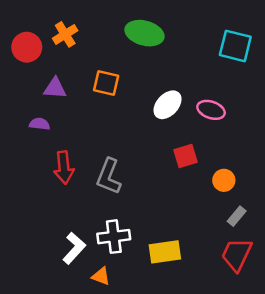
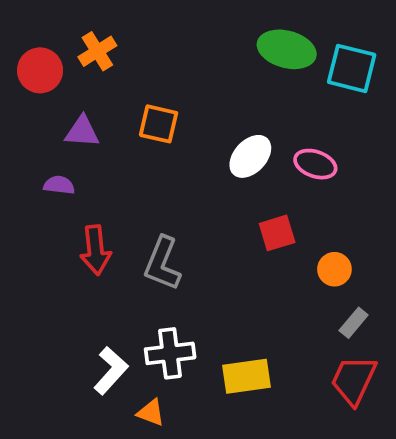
green ellipse: (144, 33) -> (287, 49), moved

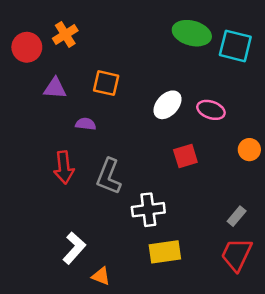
purple semicircle: (59, 185) -> (86, 124), moved
orange circle: (334, 269) -> (249, 150), moved
white cross: (170, 353) -> (148, 210), moved

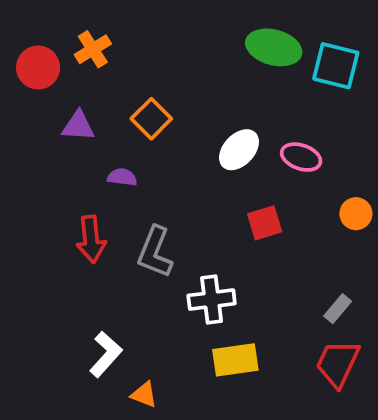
orange square: (106, 83) -> (151, 119), turned 32

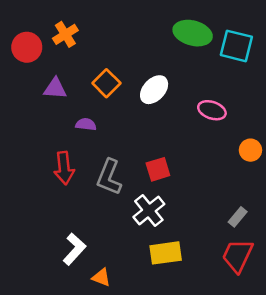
white ellipse: (239, 150) -> (154, 90), moved
red square: (265, 223) -> (158, 169), moved
white cross: (212, 300) -> (149, 210), turned -32

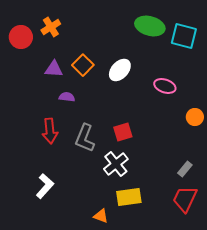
purple triangle: (55, 88) -> (54, 69), moved
white L-shape: (74, 249) -> (45, 186), moved
orange triangle: (101, 277) -> (101, 216), moved

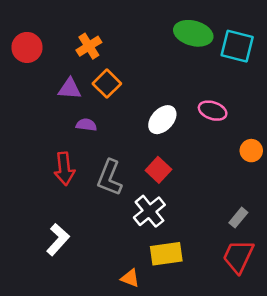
orange cross: (51, 27) -> (89, 46), moved
white ellipse: (120, 70) -> (162, 120), moved
red square: (123, 132) -> (158, 170), turned -30

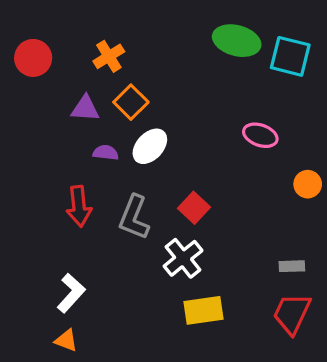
white ellipse: (162, 120) -> (150, 146), moved
gray rectangle: (238, 218) -> (292, 266), turned 48
orange triangle: (130, 278) -> (66, 340), moved

